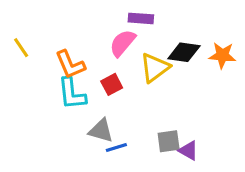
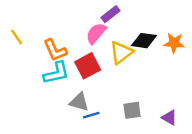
purple rectangle: (141, 18) -> (110, 14), turned -42
red square: (112, 84) -> (88, 66), size x1.5
cyan L-shape: (72, 94) -> (56, 73), turned -96
purple triangle: (189, 151) -> (169, 118), moved

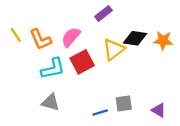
pink semicircle: (96, 33) -> (71, 37), moved
orange L-shape: (55, 50) -> (40, 39), moved
gray triangle: (79, 102) -> (51, 102), moved
blue line: (91, 115) -> (100, 112), moved

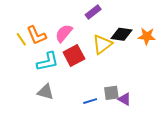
yellow line: (16, 35) -> (21, 39), moved
purple triangle: (159, 110) -> (125, 99), moved

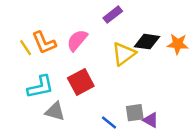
red square: (74, 55) -> (81, 82), moved
cyan L-shape: (48, 62) -> (40, 87), moved
blue line: (90, 101) -> (109, 122), turned 56

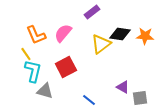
yellow line: (26, 48) -> (26, 54), moved
cyan L-shape: (40, 87) -> (33, 71), turned -65
gray square: (135, 113) -> (140, 98), moved
purple triangle: (151, 120) -> (123, 87), moved

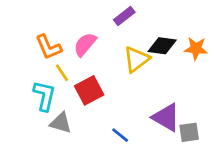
yellow line: (26, 54) -> (62, 73), moved
purple triangle: (123, 87) -> (166, 117), size x1.6

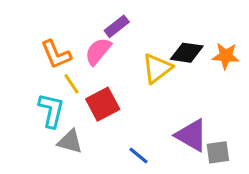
purple rectangle: (124, 16) -> (117, 26), moved

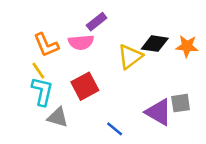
pink semicircle: (98, 51) -> (81, 42), turned -135
yellow line: (72, 84) -> (38, 71), moved
gray square: (218, 152) -> (181, 103), moved

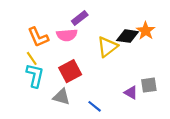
orange star: (187, 46) -> (146, 31), moved, turned 30
purple triangle: (159, 112) -> (131, 93), size x0.6
gray triangle: (58, 117) -> (62, 97), moved

